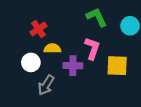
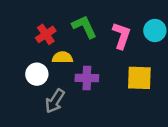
green L-shape: (97, 17) -> (84, 27), moved
pink L-shape: (92, 48) -> (122, 36), moved

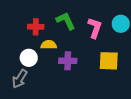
red cross: (46, 34) -> (36, 27), turned 35
gray arrow: (55, 101) -> (20, 79), moved

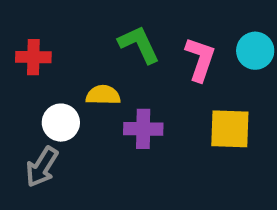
red cross: (36, 27) -> (33, 57), moved

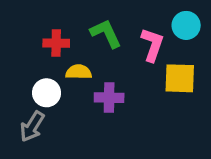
cyan circle: (255, 51) -> (186, 25), moved
red cross: (33, 57) -> (56, 43), moved
yellow square: (230, 129) -> (180, 78), moved

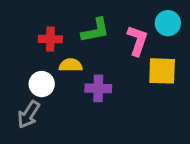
green L-shape: (106, 33) -> (95, 30), turned 104

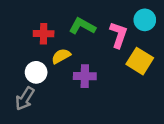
green L-shape: (95, 30) -> (82, 26), turned -140
yellow semicircle: (71, 65) -> (61, 56), turned -30
yellow square: (162, 71) -> (140, 61), turned 30

